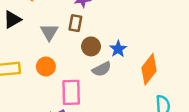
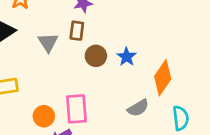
orange circle: (46, 67) -> (44, 116), moved
gray semicircle: (102, 69) -> (138, 108), moved

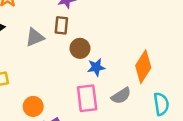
gray triangle: (48, 42) -> (35, 37), turned 42
blue star: (127, 57) -> (96, 67), moved, turned 30
pink rectangle: (77, 109) -> (87, 98), moved

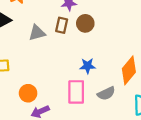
brown circle: (80, 48) -> (85, 23), moved

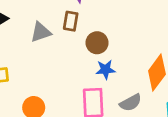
brown circle: (85, 23) -> (97, 43), moved

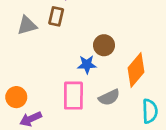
brown circle: (97, 43) -> (104, 45), moved

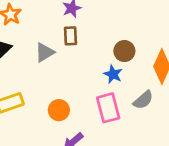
blue star: (87, 65) -> (113, 74), turned -30
orange circle: (16, 97) -> (59, 110), moved

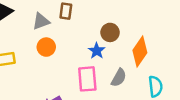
gray semicircle: (143, 100) -> (119, 78), turned -30
orange circle: (59, 110) -> (46, 47), moved

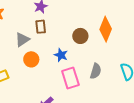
blue star: (97, 51) -> (61, 55), moved
orange diamond: (140, 52) -> (106, 29), moved

